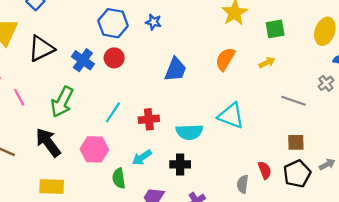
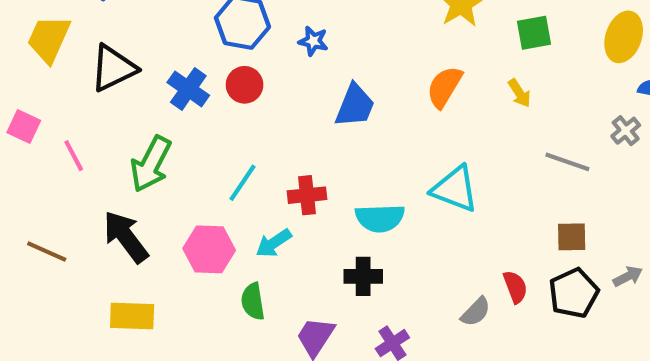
blue star: (153, 22) -> (313, 41), moved
yellow arrow: (267, 63) -> (519, 93), turned 84
cyan arrow: (142, 157) -> (274, 243), moved
gray semicircle: (243, 184) -> (476, 312), turned -144

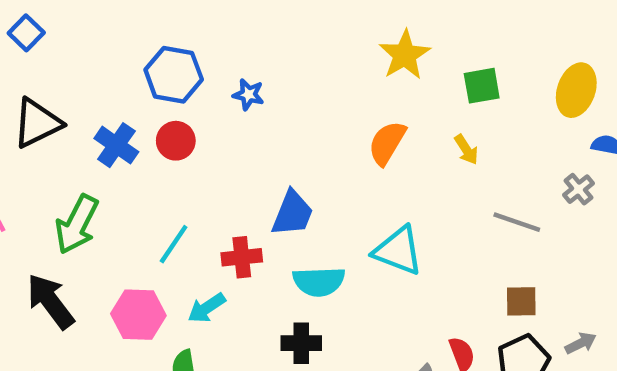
blue trapezoid: (355, 106) -> (292, 213), moved

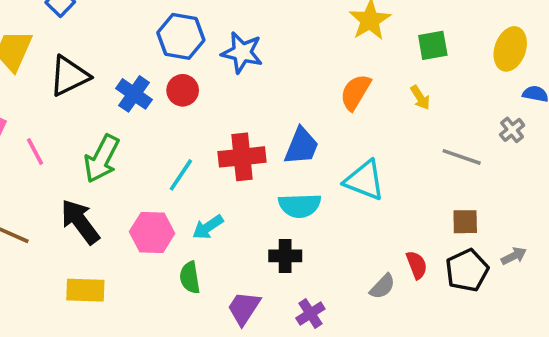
blue star: (248, 94) -> (242, 53), size x1.6
blue trapezoid: (292, 213) -> (301, 146), moved
red cross: (242, 257) -> (242, 157), moved, size x1.4

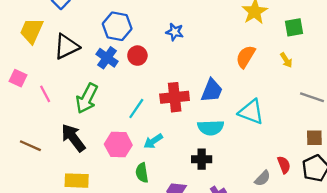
blue hexagon: (181, 36) -> (117, 26), moved
blue star: (242, 53) -> (175, 32), size x0.7

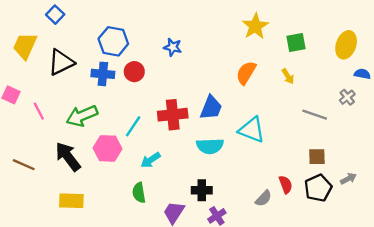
blue cross: (107, 58) -> (103, 74), turned -30
green arrow: (87, 98) -> (82, 116), turned 40
pink hexagon: (118, 145) -> (108, 148), moved
black cross: (202, 159) -> (202, 190), moved

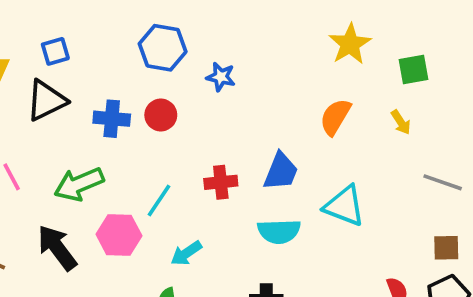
blue square: (55, 15) -> (55, 51), moved, turned 30
blue hexagon: (113, 41) -> (163, 48), moved
red cross: (173, 115) -> (221, 182), size x0.7

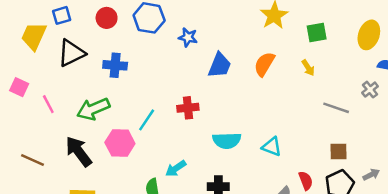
blue square: (55, 51) -> (62, 15), moved
red circle: (161, 115) -> (107, 18), moved
blue trapezoid: (281, 171) -> (219, 65), moved
cyan triangle: (344, 206) -> (272, 147), moved, size x0.7
cyan arrow: (186, 253) -> (176, 168), moved

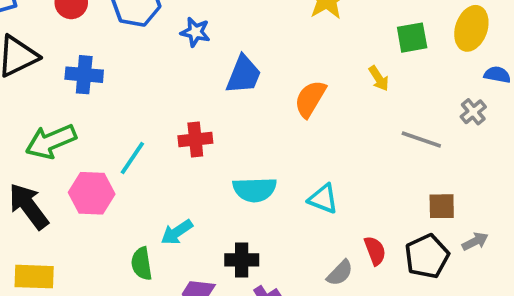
green square: (317, 32) -> (412, 38), moved
orange semicircle: (264, 64) -> (310, 99), moved
brown square: (338, 151) -> (442, 206), moved

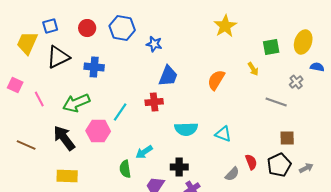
blue trapezoid: (244, 75) -> (168, 76), moved
gray cross: (473, 112) -> (296, 82), moved
gray arrow: (475, 241) -> (306, 168), moved

